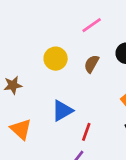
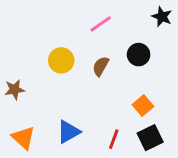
blue triangle: (62, 111) -> (69, 132), moved
red line: (86, 132) -> (114, 139), moved

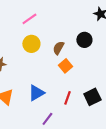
pink line: (101, 24) -> (29, 19), moved
orange square: (143, 106) -> (65, 66), moved

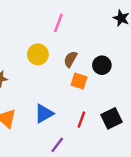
pink line: (29, 19) -> (58, 23), moved, turned -35
black circle: (84, 40) -> (102, 65), moved
orange square: (65, 66) -> (79, 81), turned -32

